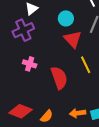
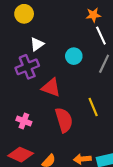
red triangle: (73, 39) -> (51, 87), moved, turned -30
pink cross: (30, 64) -> (24, 121), moved

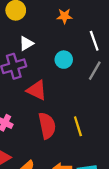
orange star: (93, 15) -> (64, 16), moved
yellow line: (93, 107) -> (78, 126), moved

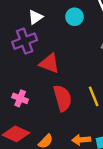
cyan circle: (64, 60) -> (74, 17), moved

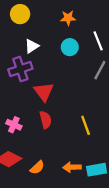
red triangle: (49, 63) -> (44, 92), turned 30
red semicircle: (63, 98) -> (46, 120), moved, size x0.7

